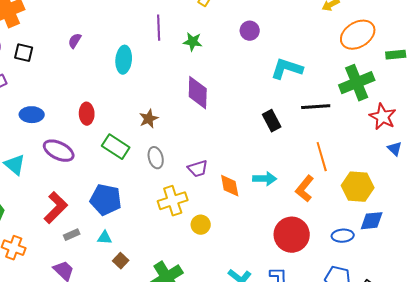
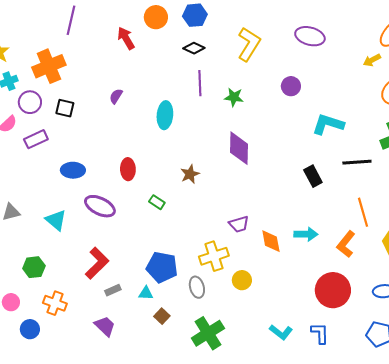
green rectangle: (116, 147) -> (157, 202), size x0.6
gray ellipse: (156, 158) -> (197, 287), moved
blue pentagon: (106, 200) -> (162, 267), moved

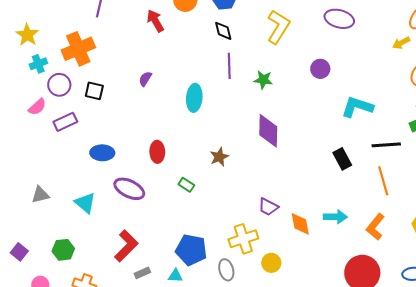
black diamond: (194, 48) -> (223, 31), turned 50
orange line: (363, 212) -> (383, 181), moved
purple trapezoid: (239, 224) -> (268, 207), turned 45

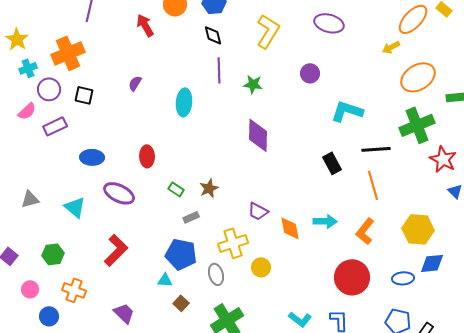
brown star: (219, 157) -> (209, 188), moved
gray rectangle: (142, 273) -> (191, 217), moved

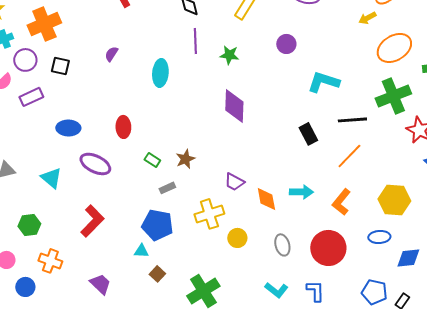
orange line: (373, 185) -> (349, 156), turned 60
blue diamond: (432, 263) -> (408, 258), moved
gray ellipse: (216, 274) -> (282, 245), moved
blue ellipse: (403, 278) -> (379, 237), moved

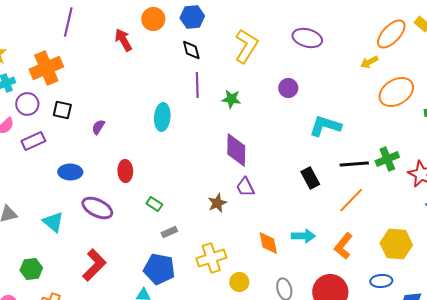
purple semicircle: (111, 54) -> (98, 127), moved
green cross: (393, 96) -> (387, 159), moved, size x0.7
brown star: (185, 159) -> (217, 203), moved
purple trapezoid: (234, 182) -> (245, 187), moved, turned 35

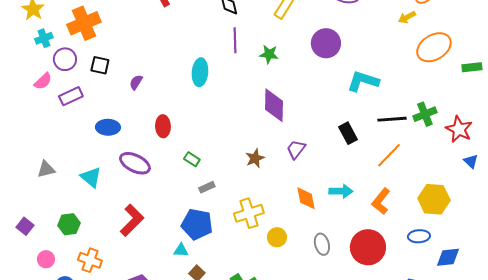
purple circle: (288, 88) -> (326, 43), size x1.5
purple trapezoid: (245, 187) -> (296, 149), moved, turned 65

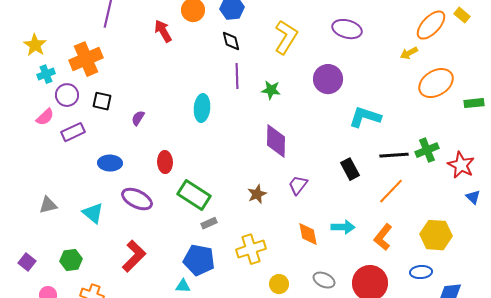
green rectangle: (192, 159) -> (194, 195), size x2.0
yellow circle: (277, 237) -> (279, 284), moved
gray ellipse: (322, 244) -> (324, 280), turned -50

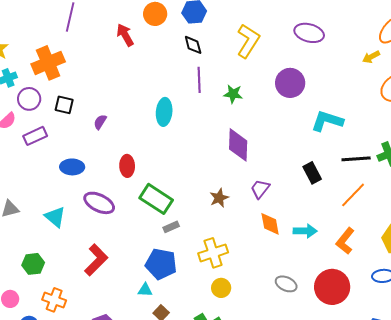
orange diamond: (308, 234) -> (270, 224), moved
yellow circle: (279, 284) -> (221, 288), moved

